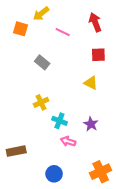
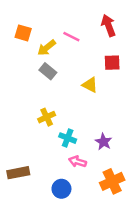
yellow arrow: (41, 14) -> (47, 48), moved
yellow triangle: (91, 83) -> (90, 85), moved
orange cross: (101, 172) -> (112, 181), moved
blue circle: (54, 174) -> (61, 189), moved

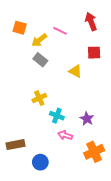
blue circle: (61, 189) -> (40, 162), moved

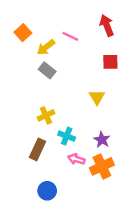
orange square: (20, 28) -> (23, 33), turned 32
yellow triangle: (75, 71) -> (97, 97), moved, turned 32
brown rectangle: (16, 145) -> (37, 149), moved, turned -54
orange cross: (94, 152) -> (102, 166), moved

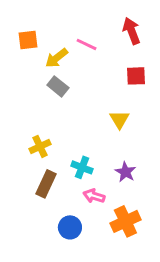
orange square: (23, 33) -> (28, 40), turned 35
yellow cross: (46, 115) -> (40, 146), moved
orange cross: (102, 166) -> (125, 221), moved
blue circle: (47, 191) -> (70, 227), moved

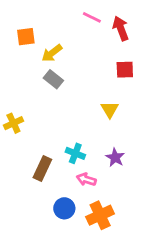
pink line: (86, 44) -> (92, 17), moved
yellow cross: (40, 146) -> (13, 123), moved
orange cross: (125, 221) -> (100, 215), moved

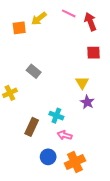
yellow arrow: (52, 53) -> (39, 19), moved
gray rectangle: (53, 79) -> (34, 71), moved
purple star: (115, 158) -> (87, 102), moved

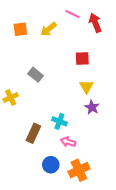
yellow arrow: (39, 19) -> (49, 29), moved
red square: (94, 53) -> (82, 58), moved

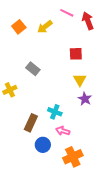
orange square: (20, 29) -> (19, 27), turned -32
blue circle: (51, 165) -> (43, 145), moved

